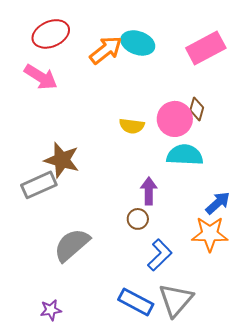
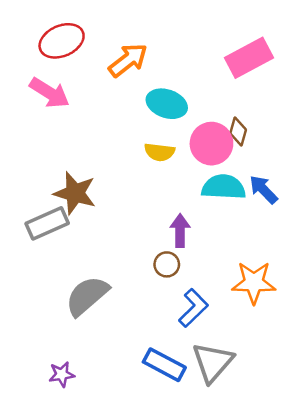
cyan ellipse: (138, 43) -> (167, 104), moved
blue arrow: (218, 203) -> (263, 190), moved, turned -92

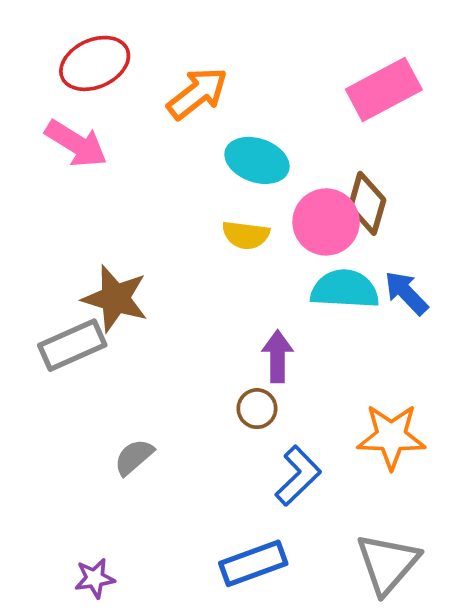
brown diamond: (238, 131) -> (367, 203), size x1.4
gray semicircle: (87, 296) -> (134, 457), size x0.6
gray triangle: (213, 362) -> (388, 563), moved
blue rectangle: (164, 365) -> (253, 563), turned -48

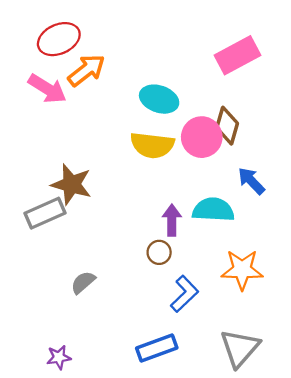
orange arrow: (197, 93) -> (86, 70), moved
yellow semicircle: (246, 235) -> (152, 145), size x1.5
cyan semicircle: (345, 289) -> (213, 210), moved

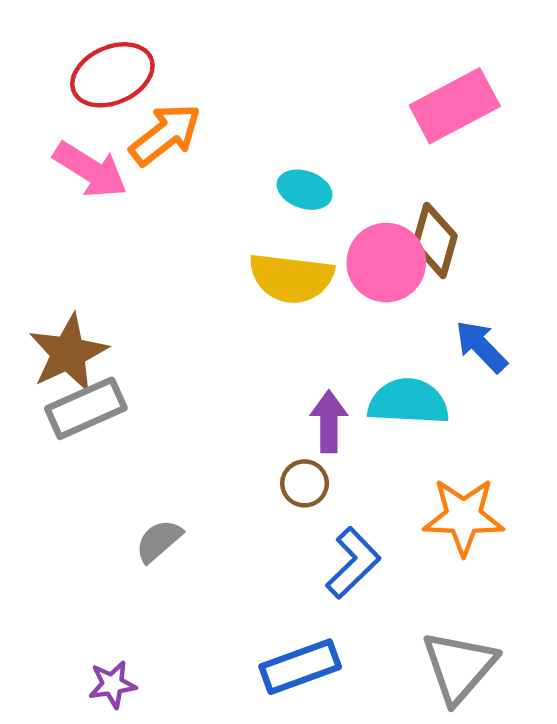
cyan ellipse: (159, 99) -> (305, 190), size x0.7
brown star: (71, 184) -> (68, 353), moved, turned 30

